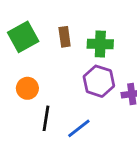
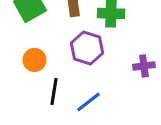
purple hexagon: (99, 81) -> (87, 48), moved

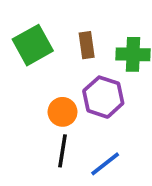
orange circle: (35, 60) -> (63, 112), moved

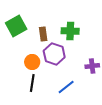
brown rectangle: (87, 45) -> (43, 34), moved
blue line: (105, 164) -> (66, 87), moved

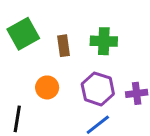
purple hexagon: (54, 54) -> (98, 89), moved
black line: (32, 83) -> (17, 119), moved

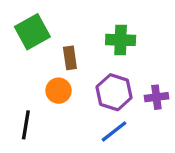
brown rectangle: (64, 46) -> (70, 58), moved

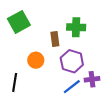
brown rectangle: (70, 58) -> (55, 39), moved
purple cross: (156, 97) -> (92, 79), moved

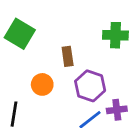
green square: (19, 22) -> (20, 34), turned -30
green cross: (76, 27) -> (115, 35), moved

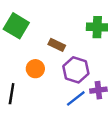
brown rectangle: (68, 56) -> (57, 45), turned -56

